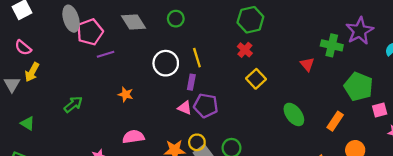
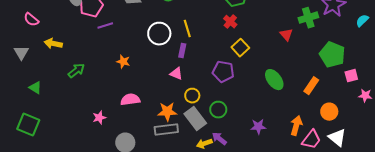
green cross: (332, 45) -> (308, 18), turned -30
yellow arrow: (32, 72) -> (53, 44), moved, turned 72
purple pentagon: (206, 106) -> (223, 72), moved
yellow circle: (197, 142) -> (192, 96), moved

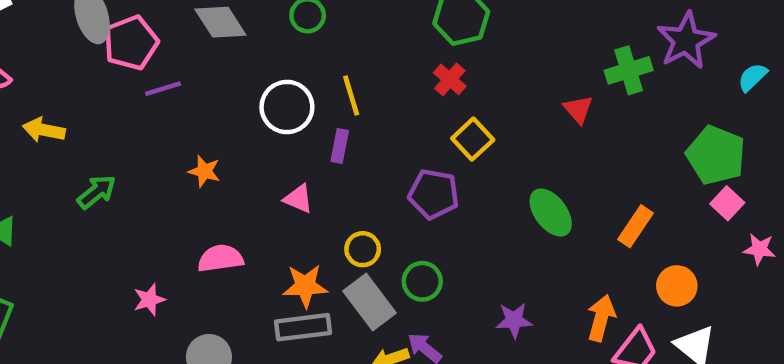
green pentagon: (332, 55) -> (716, 155), moved
pink triangle: (176, 74) -> (298, 199), moved
pink square: (351, 76) -> (727, 203), turned -32

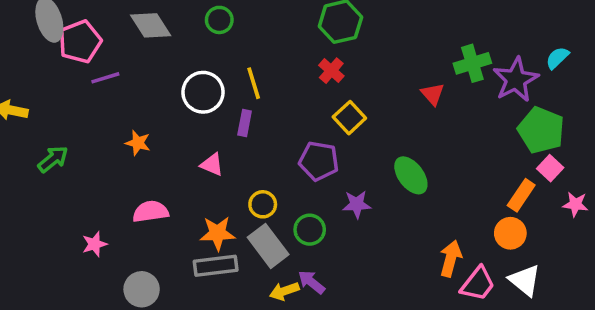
purple star: (686, 40) -> (516, 80), moved
cyan semicircle: (752, 77) -> (557, 58), moved
orange rectangle: (636, 226) -> (521, 195), moved
purple star: (514, 320) -> (357, 204), moved

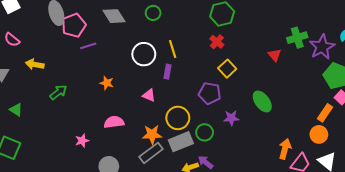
yellow circle: (263, 204) -> (178, 118), size x1.5
gray rectangle: (268, 246) -> (181, 142), turned -75
gray rectangle: (216, 266) -> (151, 153), turned -30

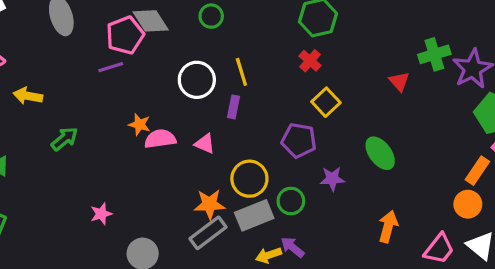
pink pentagon: (74, 25) -> (125, 35), moved
pink semicircle: (114, 122) -> (160, 139), moved
orange arrow: (285, 149) -> (388, 227), moved

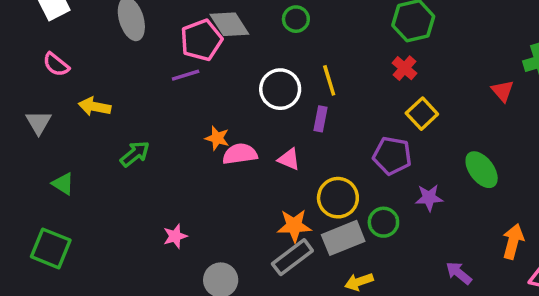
orange arrow: (388, 227) -> (513, 241), moved
purple arrow: (292, 247) -> (459, 273), moved

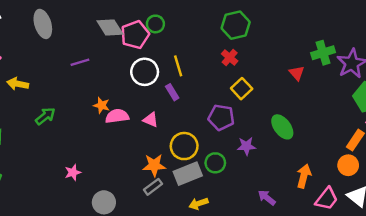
pink pentagon: (201, 40) -> (135, 35), moved
purple rectangle: (320, 119) -> (172, 92), turned -42
gray rectangle: (292, 257) -> (153, 187), size x0.7

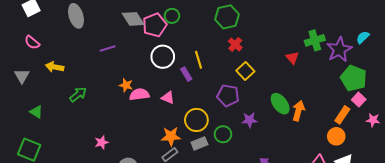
green hexagon: (236, 25) -> (227, 17), moved
yellow line: (178, 66) -> (198, 60), moved
gray rectangle: (188, 174) -> (199, 143), size x0.7
orange arrow: (304, 176) -> (298, 111), moved

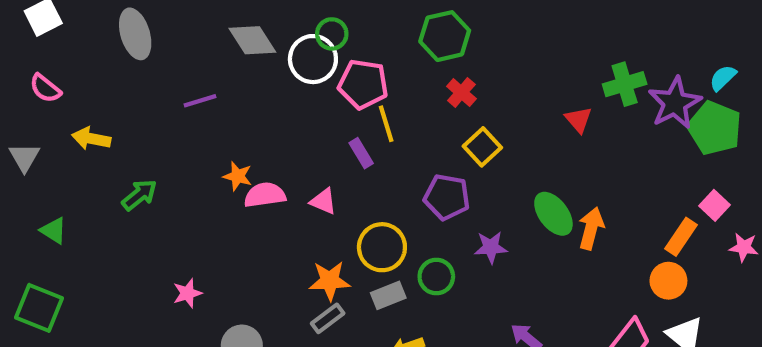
pink pentagon: (155, 25) -> (363, 84), moved, turned 30
white circle: (163, 57) -> (313, 59), moved
green pentagon: (354, 78) -> (714, 128), moved

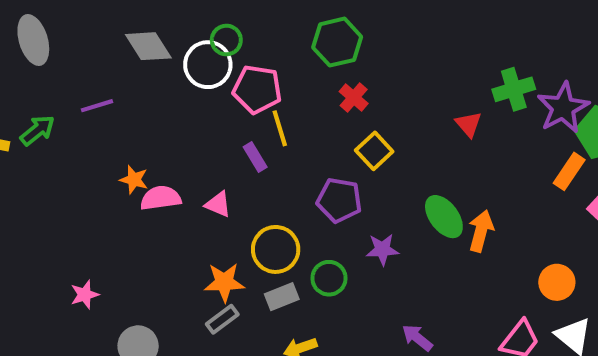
green arrow: (139, 195) -> (37, 130), moved
orange rectangle: (681, 237) -> (569, 171), moved

